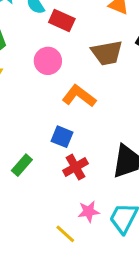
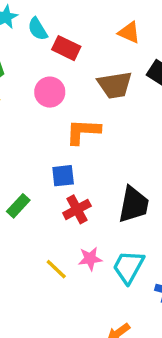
orange L-shape: (79, 96) -> (83, 132), turned -36
blue square: (62, 137) -> (63, 176), turned -30
yellow line: (65, 234) -> (56, 269), moved

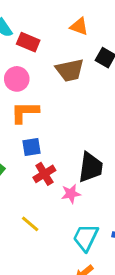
orange L-shape: (83, 132) -> (25, 112), moved
pink star: (90, 259) -> (71, 194), moved
cyan trapezoid: (128, 267) -> (86, 238), moved

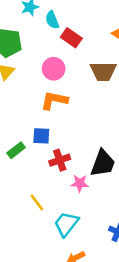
blue square: (31, 147) -> (41, 136), moved
cyan trapezoid: (86, 238) -> (66, 224), moved

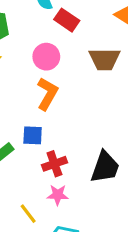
orange L-shape: (54, 100) -> (47, 94), turned 108
pink star: (80, 183) -> (58, 195), moved

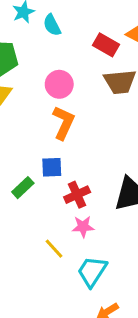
red rectangle: (67, 20) -> (106, 45), moved

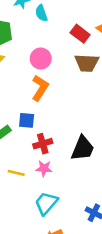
yellow line: (54, 249) -> (16, 173), moved, turned -42

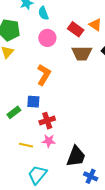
pink circle: (41, 58) -> (47, 38), moved
black trapezoid: (83, 148) -> (76, 156), moved
cyan trapezoid: (46, 203) -> (37, 175), moved

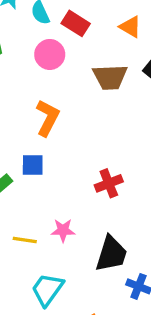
red rectangle: (76, 29) -> (76, 23), moved
red cross: (47, 121) -> (109, 183), moved

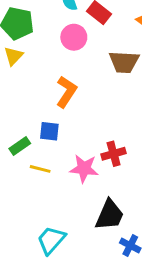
pink star: (63, 230) -> (84, 169), moved, size x1.4
yellow line: (25, 240) -> (40, 169), moved

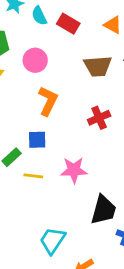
pink circle: (74, 37) -> (35, 60), moved
red cross: (114, 154) -> (99, 118), moved

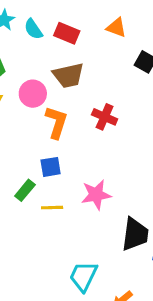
pink circle: (35, 60) -> (33, 94), moved
brown trapezoid: (98, 66) -> (68, 75), moved
red cross: (99, 118) -> (105, 117), moved, turned -35

